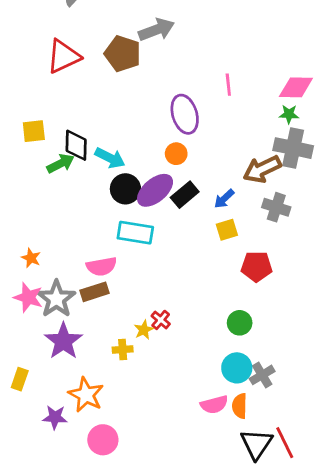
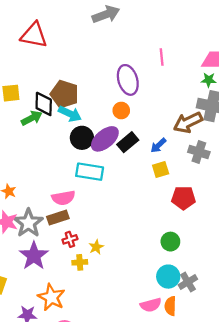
brown pentagon: (123, 54) -> (64, 94), moved
red triangle: (63, 56) -> (34, 35), turned 36
red cross: (161, 320) -> (70, 239), moved, turned 32

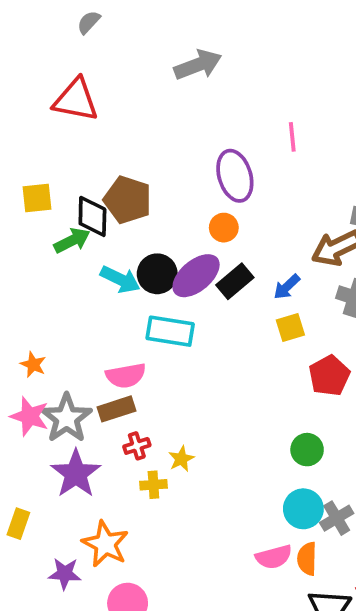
cyan arrow: (70, 114) -> (120, 279), moved
red pentagon: (184, 198) -> (329, 376), turned -30

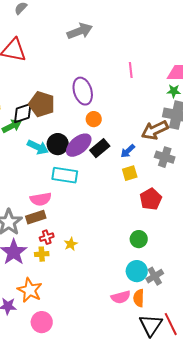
purple ellipse: (235, 176) -> (83, 91), moved
black diamond: (92, 216) -> (23, 113), turned 70
yellow cross: (153, 485) -> (42, 254), moved

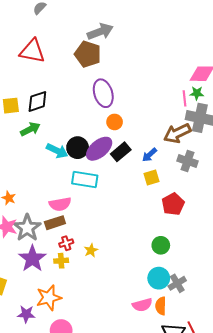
pink line: (131, 70) -> (184, 98), moved
brown pentagon: (42, 104) -> (88, 54), moved
black diamond: (23, 113) -> (37, 101), moved
orange star: (30, 290) -> (49, 298), turned 30

